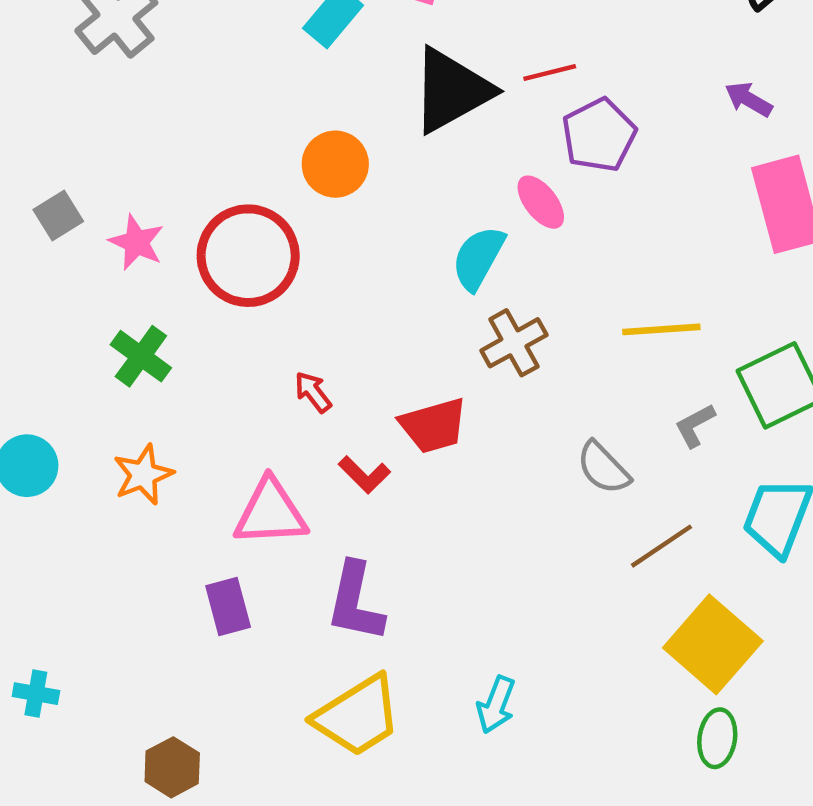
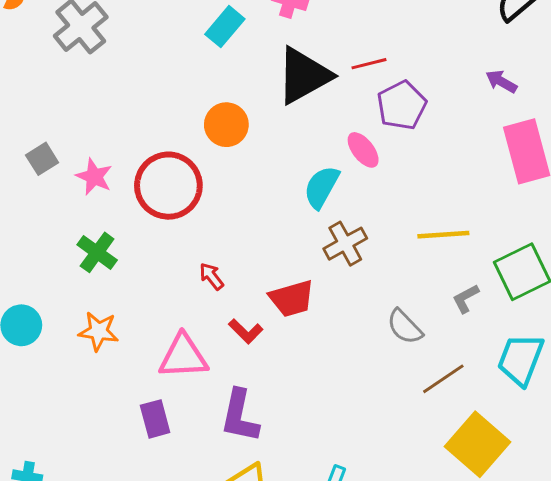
orange star: (143, 475) -> (99, 331), turned 30

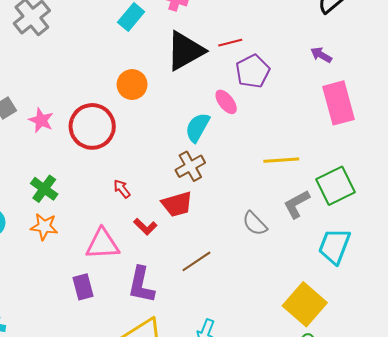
brown cross: (345, 244) -> (190, 166), moved
green cross: (97, 252) -> (44, 189), moved
gray L-shape: (466, 299) -> (297, 204), size x1.4
brown line: (443, 379) -> (196, 261), moved

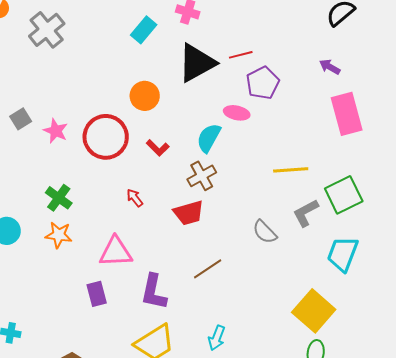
pink ellipse: (226, 102) -> (237, 113), turned -40
red L-shape: (145, 227) -> (158, 148), moved

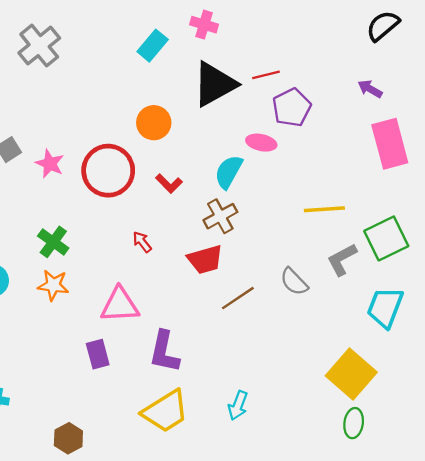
brown line: (208, 269) -> (238, 298), moved

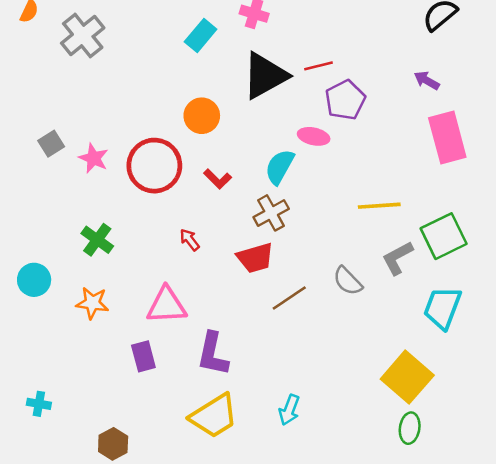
orange star: (53, 285) -> (92, 303), moved

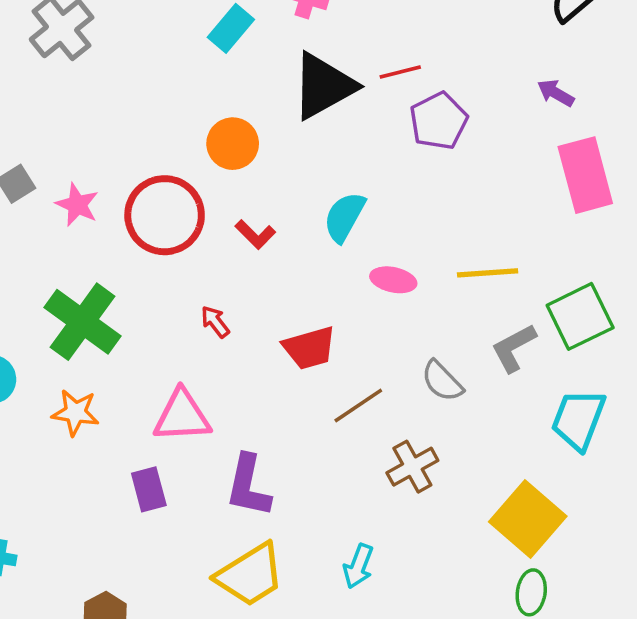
pink ellipse: (314, 136) -> (393, 280), moved
brown cross: (271, 213) -> (412, 467), moved
green cross: (97, 240) -> (82, 322), size x1.6

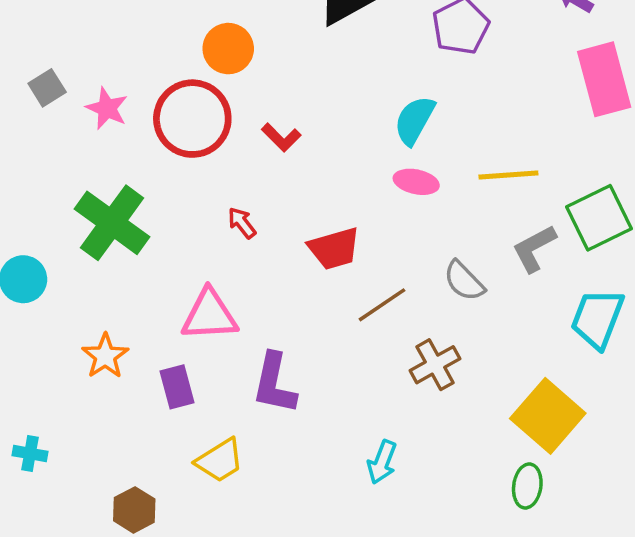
orange circle: (233, 144) -> (228, 49), moved
cyan semicircle: (344, 217) -> (414, 120), moved
orange star: (75, 413) -> (105, 356), moved, turned 30
yellow trapezoid: (250, 575) -> (220, 460), moved, size x0.7
green ellipse: (531, 592) -> (527, 486), moved

